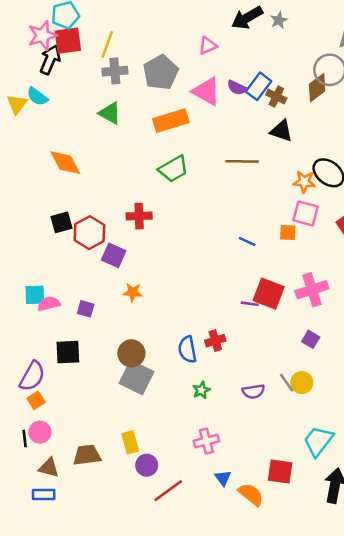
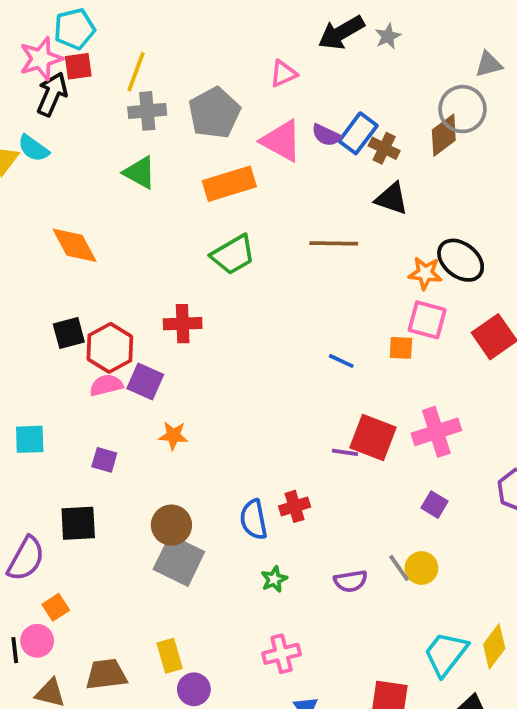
red square: (68, 41) -> (78, 66), size x0.7
pink semicircle: (49, 304) -> (106, 385), moved
orange square: (36, 400) -> (56, 607), moved

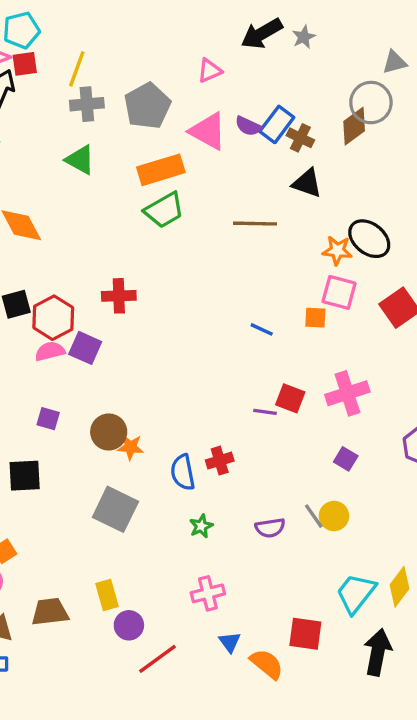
green trapezoid: (233, 255) -> (164, 210), moved
orange star: (173, 436) -> (131, 447), moved
red square: (373, 437) -> (290, 398), size x0.7
brown circle: (171, 525) -> (109, 432), moved

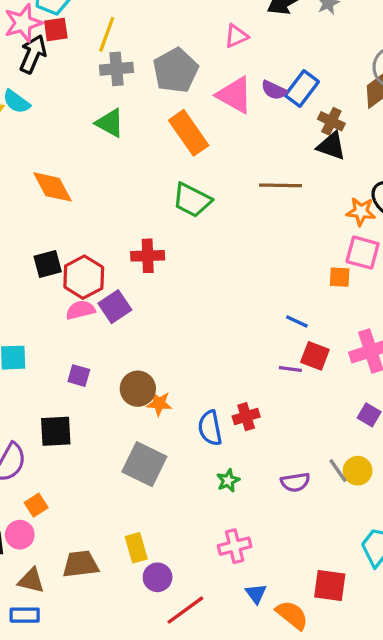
brown cross: (300, 138) -> (331, 121), moved
orange rectangle: (161, 170) -> (189, 133), turned 72
green trapezoid: (164, 210) -> (192, 200), moved, turned 57
blue line: (262, 329) -> (297, 321), moved
purple square: (85, 348) -> (115, 307), turned 32

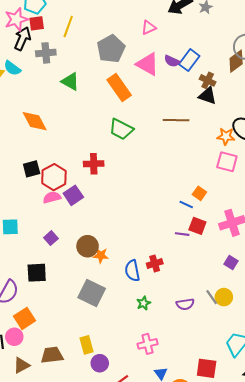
gray cross: (117, 69) -> (46, 53), moved
orange square: (340, 277) -> (199, 193), moved, turned 32
purple square: (79, 376) -> (51, 238), turned 32
orange square: (36, 505) -> (24, 318), size x1.5
brown triangle: (31, 581) -> (21, 365), turned -42

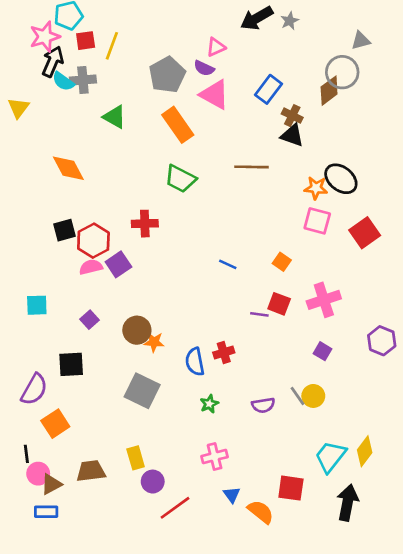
red square: (37, 23) -> (86, 41), moved
purple semicircle: (172, 61) -> (204, 68), moved
cyan semicircle: (12, 68) -> (63, 81), moved
blue line: (186, 205) -> (228, 264), moved
pink circle: (14, 337) -> (38, 474), moved

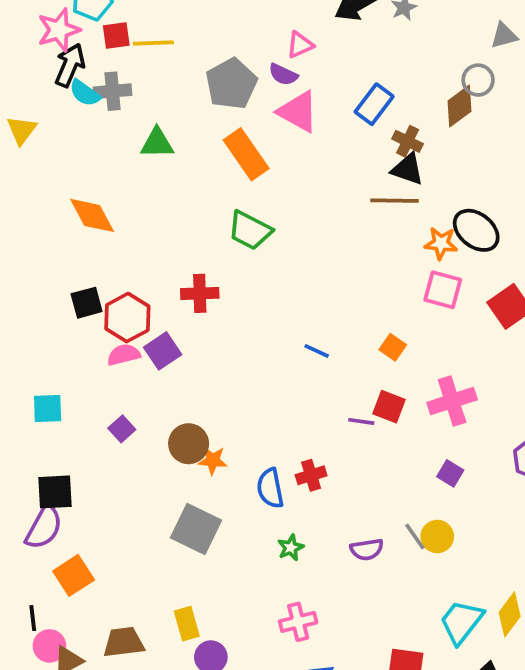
yellow line: (112, 46) -> (153, 43), turned 68
gray circle: (342, 72) -> (478, 80), size x0.7
green triangle: (115, 117) -> (157, 143), turned -30
brown line: (251, 167) -> (395, 201), moved
black square: (71, 364) -> (55, 492), moved

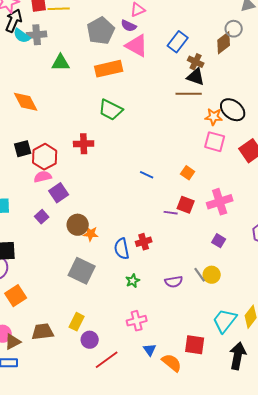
orange rectangle: (246, 154) -> (109, 69), turned -68
purple square: (163, 351) -> (59, 193), moved
yellow rectangle: (187, 624) -> (77, 322), turned 42

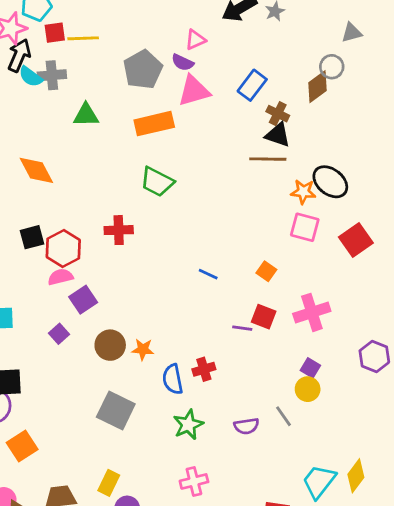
pink triangle: (137, 46) -> (194, 91), turned -45
orange star: (91, 234) -> (143, 349), moved
yellow circle: (212, 275) -> (308, 389), moved
green star: (133, 281) -> (188, 425), size x1.5

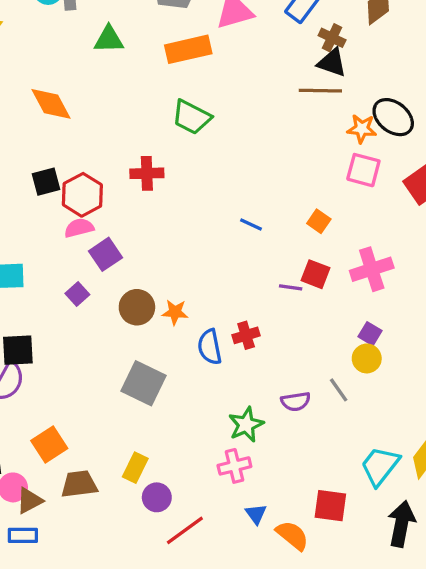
green star: (188, 425) -> (246, 425), moved
orange square: (22, 446) -> (49, 444), moved

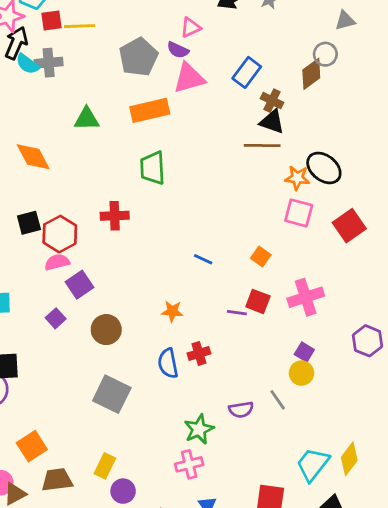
green triangle: (109, 39) -> (87, 119), moved
green trapezoid: (191, 117) -> (153, 168), turned 60
orange star: (175, 312) -> (172, 311), moved

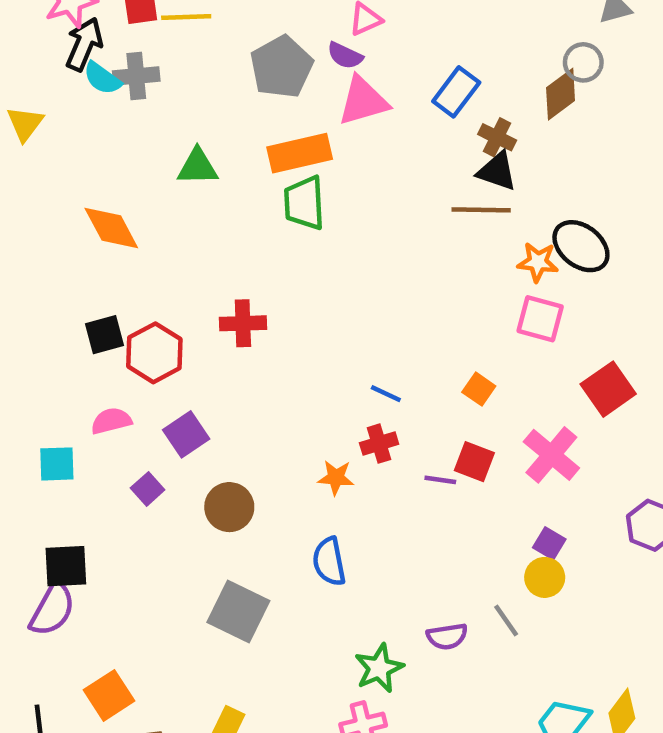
green trapezoid: (153, 168) -> (304, 203), moved
red square: (349, 226) -> (608, 389), moved
pink semicircle: (57, 262) -> (111, 421), moved
pink cross: (306, 297) -> (551, 455), turned -32
red cross: (199, 353) -> (379, 444), moved

